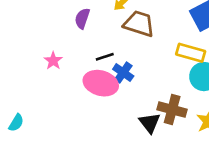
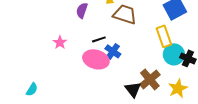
yellow rectangle: (191, 53) -> (164, 36), turned 55
brown cross: (172, 110) -> (150, 79), turned 35

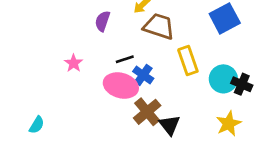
yellow rectangle: (164, 36) -> (188, 61), moved
brown cross: (150, 79) -> (147, 112), moved

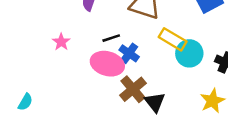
yellow rectangle: (188, 61) -> (173, 39), turned -40
cyan circle: (223, 79) -> (189, 53), moved

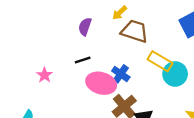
black line: (111, 38) -> (83, 60), moved
pink star: (61, 42) -> (44, 75), moved

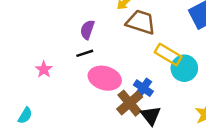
purple semicircle: (85, 27) -> (87, 30), moved
blue cross: (121, 74) -> (143, 88), moved

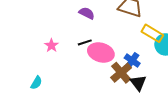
purple semicircle: (87, 30) -> (87, 13), turned 98
black line: (85, 53) -> (85, 42), moved

